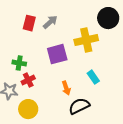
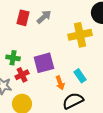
purple square: (57, 54) -> (44, 63), moved
cyan rectangle: (93, 77) -> (80, 76), moved

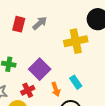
purple square: (44, 63) -> (40, 69), turned -30
red cross: (22, 75) -> (28, 90), moved

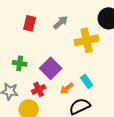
gray arrow: (40, 23) -> (61, 22), moved
orange arrow: (56, 89) -> (67, 88), turned 72

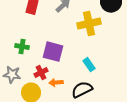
purple square: (51, 68) -> (53, 52), turned -30
orange arrow: (67, 88) -> (56, 83), moved, turned 32

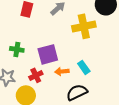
purple square: (53, 52) -> (48, 54), turned -30
orange arrow: (56, 83) -> (62, 71), moved

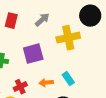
purple square: (48, 54) -> (33, 54), moved

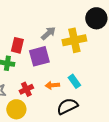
gray arrow: (42, 20) -> (48, 33), moved
red rectangle: (11, 21) -> (17, 45), moved

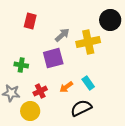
red rectangle: (17, 45) -> (30, 21), moved
orange arrow: (52, 85) -> (66, 87), turned -32

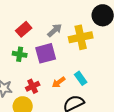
red rectangle: (30, 21) -> (24, 29), moved, turned 35
green cross: (21, 65) -> (20, 54), moved

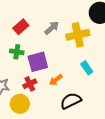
purple square: (46, 53) -> (38, 62), moved
cyan rectangle: (81, 78) -> (87, 68), moved

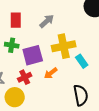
red rectangle: (21, 27) -> (16, 20), turned -49
yellow cross: (78, 35) -> (64, 46), moved
black semicircle: (71, 101) -> (81, 95), moved, turned 105

